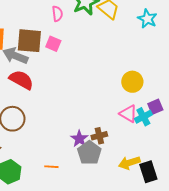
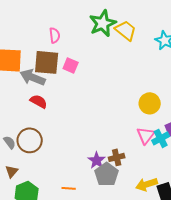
pink semicircle: (57, 14) -> (55, 35), moved
red semicircle: (21, 80) -> (39, 101), size x0.7
pink triangle: (128, 114) -> (146, 135), turned 36

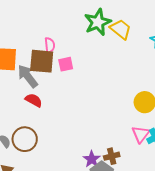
pink semicircle: (55, 35) -> (50, 45), moved
pink square: (71, 65) -> (66, 64), turned -35
gray arrow: (33, 77) -> (28, 76), turned 30

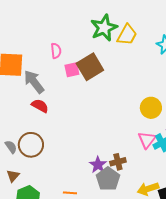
yellow trapezoid: (121, 29) -> (127, 35), turned 80
brown square: (42, 61) -> (90, 67), moved, turned -36

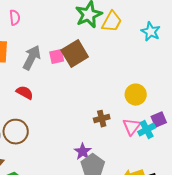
pink semicircle: (56, 51) -> (15, 18), moved
gray arrow: (34, 82) -> (32, 58), moved, turned 65
brown cross: (118, 162) -> (102, 119), moved

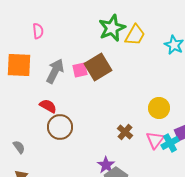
brown cross: (102, 119) -> (125, 132), turned -35
brown circle: (16, 132) -> (60, 127), moved

